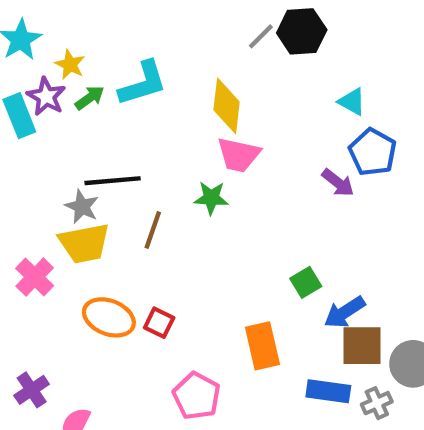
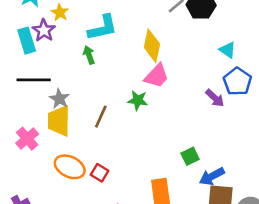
green arrow: (90, 98) -> (89, 55), moved, turned -78
pink trapezoid: (239, 155) -> (157, 76), turned -64
black line: (113, 181) -> (34, 80), moved
yellow trapezoid: (84, 243) -> (59, 121), turned 96

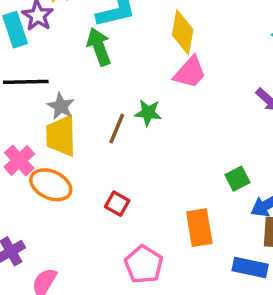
green arrow: (89, 55) -> (99, 47), size x1.5
green star: (138, 100) -> (148, 113), moved
orange ellipse: (70, 167) -> (51, 185), moved

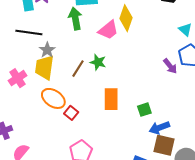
pink trapezoid: (190, 72) -> (108, 30), moved
orange ellipse: (51, 185) -> (53, 98), moved
orange rectangle: (199, 228) -> (111, 99), moved

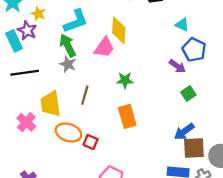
gray star: (47, 50) -> (68, 64), moved
green star: (98, 62) -> (125, 80), moved
green square: (144, 110) -> (188, 93), moved

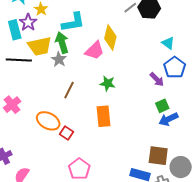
yellow trapezoid: (51, 104) -> (40, 46), moved, turned -105
blue arrow: (184, 132) -> (168, 119), moved

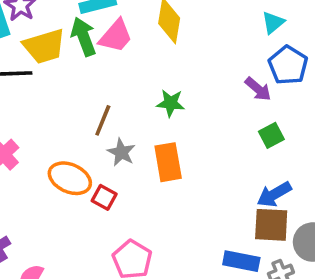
cyan triangle: (168, 43) -> (273, 23), turned 48
pink trapezoid: (95, 51) -> (116, 36), moved
gray star: (59, 59) -> (121, 152), moved
blue arrow: (168, 119) -> (274, 194), moved

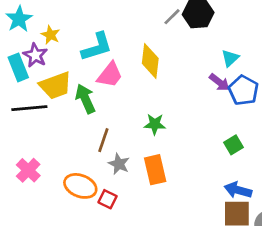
green arrow: (83, 37) -> (85, 99), moved
purple arrow: (258, 89) -> (219, 82), moved
blue arrow: (274, 194) -> (238, 190), turned 48

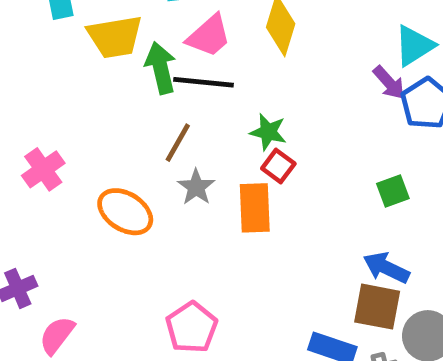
cyan triangle: (230, 58) -> (414, 46), size x1.4
black line: (29, 108) -> (204, 82), moved
red square: (108, 199) -> (278, 166), moved

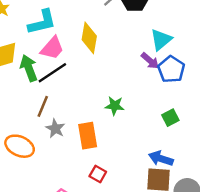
black line: (204, 82) -> (52, 73), turned -32
green star: (268, 132) -> (115, 106), moved
red square: (278, 166) -> (98, 174), moved
green square: (393, 191) -> (170, 118), moved

